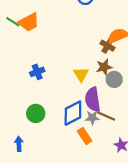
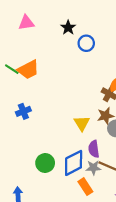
blue cross: (37, 72) -> (23, 111), moved
purple semicircle: (93, 99) -> (94, 149), size x0.7
green circle: (36, 113) -> (45, 163), moved

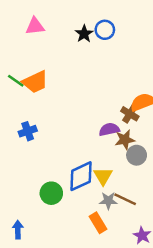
blue circle: (86, 43) -> (105, 30), moved
yellow triangle: (82, 123) -> (103, 176), moved
purple semicircle: (94, 149) -> (109, 129), moved, turned 84
blue diamond: (74, 163) -> (81, 176), moved

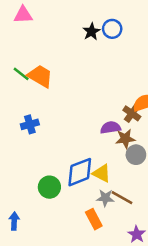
pink triangle: (35, 26) -> (23, 15), moved
orange trapezoid: (35, 82) -> (40, 76), turned -128
yellow triangle: (103, 176) -> (102, 173), turned -36

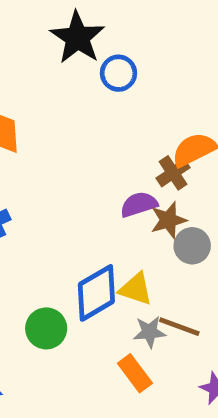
blue circle: (112, 29) -> (118, 73), moved
black star: (91, 32) -> (77, 38), size x1.6
brown cross: (132, 113) -> (173, 173), turned 30

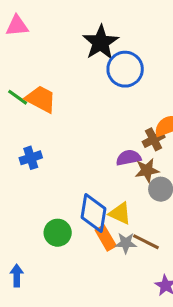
blue circle: (118, 73) -> (125, 69), size x1.5
blue diamond: (96, 293) -> (94, 213), turned -57
orange rectangle: (135, 373) -> (106, 238), moved

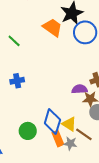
orange trapezoid: (41, 99) -> (52, 27), moved
brown line: (146, 242) -> (84, 134), moved

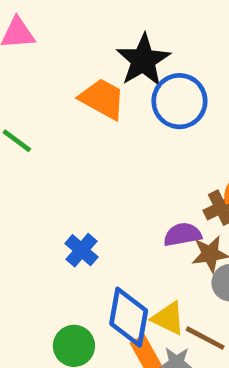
blue cross: (17, 81) -> (81, 250), moved, turned -32

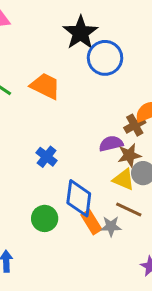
orange trapezoid: (102, 99) -> (45, 86), moved
yellow triangle: (168, 318) -> (124, 179), moved

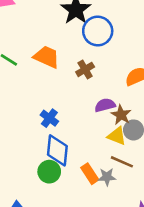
brown cross: (135, 125) -> (85, 69), moved
brown star: (129, 155) -> (121, 115), turned -30
blue diamond: (79, 198) -> (57, 150), moved

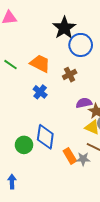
blue cross: (49, 118) -> (40, 92), moved
green circle: (49, 172) -> (24, 145), moved

